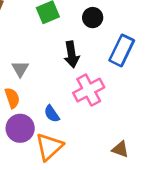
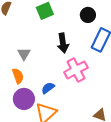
black circle: (93, 18) -> (88, 15), moved
blue semicircle: (52, 114) -> (48, 88), turned 88

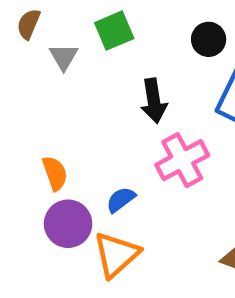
gray triangle: (24, 54) -> (64, 57), moved

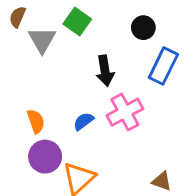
green square: (114, 31) -> (77, 21), turned -32
gray triangle: (64, 57) -> (42, 40), size x1.4
blue semicircle: (121, 200) -> (83, 121), moved

